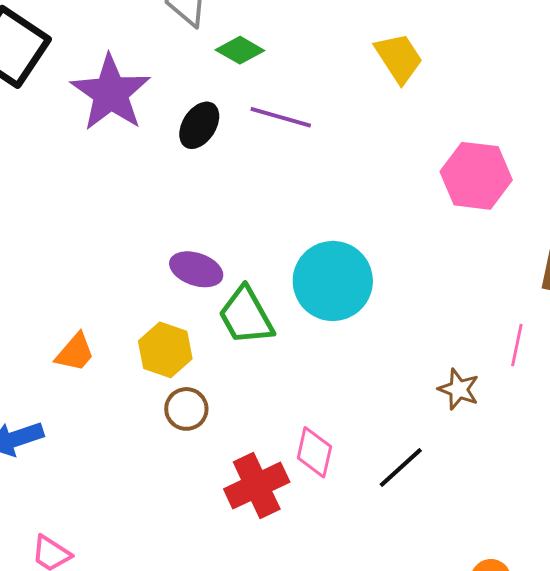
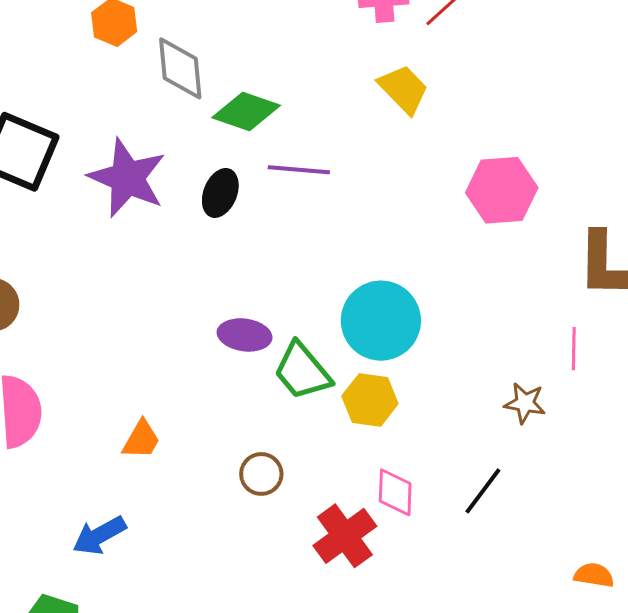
green diamond: (240, 50) -> (246, 112), size x1.4
yellow hexagon: (165, 350) -> (370, 400), moved

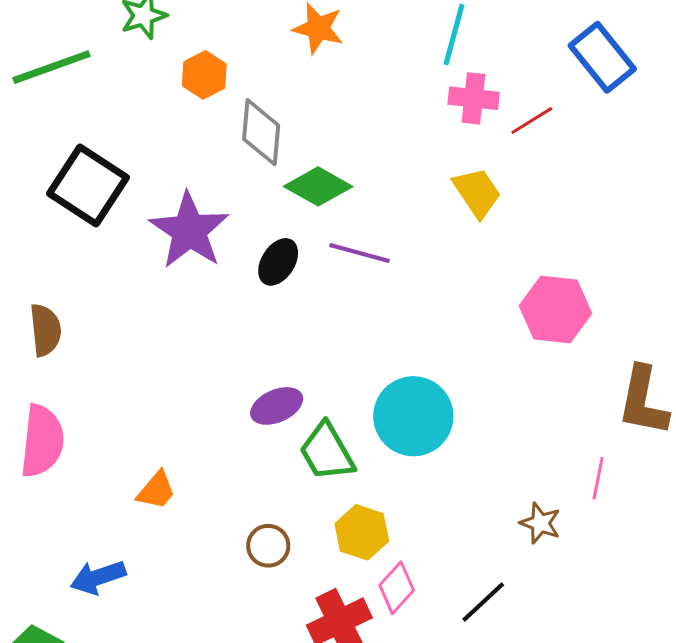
purple ellipse: (245, 335) -> (277, 406), turned -42
yellow hexagon: (370, 400) -> (362, 532), moved
pink diamond: (395, 492) -> (397, 588), turned 30

